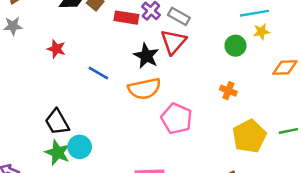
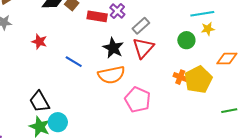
gray rectangle: (179, 16) -> (141, 26), moved, turned -72
red triangle: (173, 42) -> (143, 48), moved
yellow pentagon: (249, 136) -> (198, 80), moved

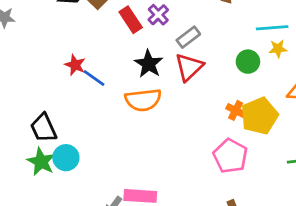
red rectangle: (97, 16) -> (131, 20), turned 42
red star: (39, 42) -> (75, 65), moved
pink pentagon: (138, 100) -> (230, 156), moved

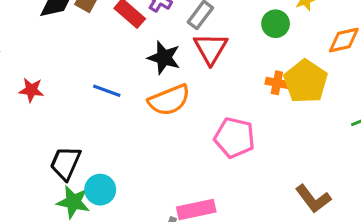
red star: (75, 65) -> (31, 90), moved
black trapezoid: (44, 128) -> (66, 163), turned 64
pink pentagon: (230, 156) -> (234, 138), moved

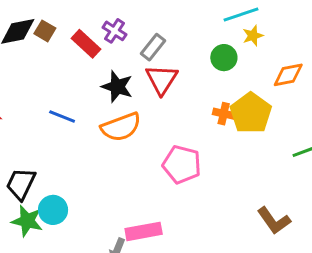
brown L-shape: (313, 199) -> (274, 221), moved

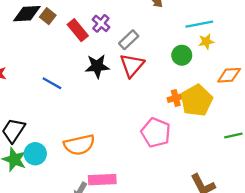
black star: (117, 87) -> (97, 66), turned -30
orange cross: (224, 114) -> (176, 98), turned -35
orange semicircle: (121, 127) -> (79, 145), moved
pink pentagon: (182, 164) -> (156, 133), moved

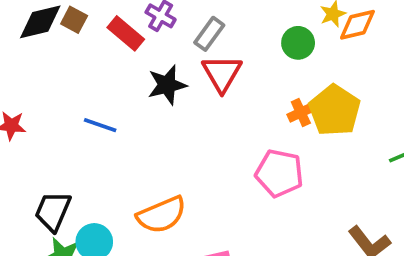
orange diamond: (229, 75) -> (357, 25), moved

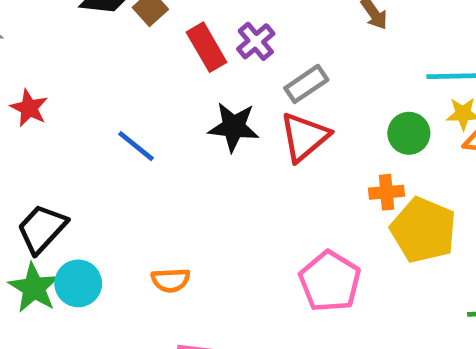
yellow pentagon: (335, 110) -> (423, 230), turned -30
orange cross: (301, 113) -> (386, 192), moved
orange semicircle: (162, 215) -> (171, 280), size x0.6

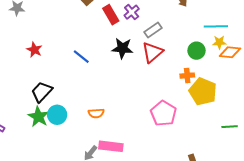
red star: (29, 108) -> (34, 50), moved

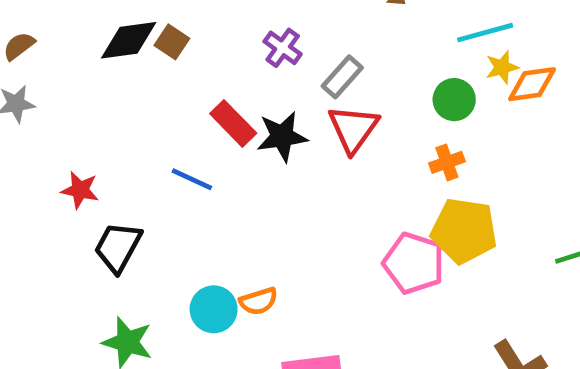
red rectangle: (111, 15) -> (233, 123), moved
yellow pentagon: (203, 91) -> (464, 231), moved
black trapezoid: (42, 92) -> (118, 247), moved
cyan circle: (57, 115) -> (214, 309), moved

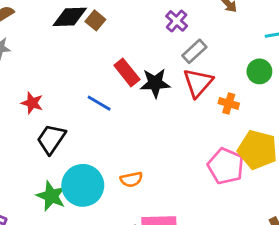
purple cross: (283, 48) -> (177, 21), moved
orange cross: (447, 162) -> (229, 103), moved, turned 30
cyan circle: (214, 309) -> (83, 185), moved, size x1.5

